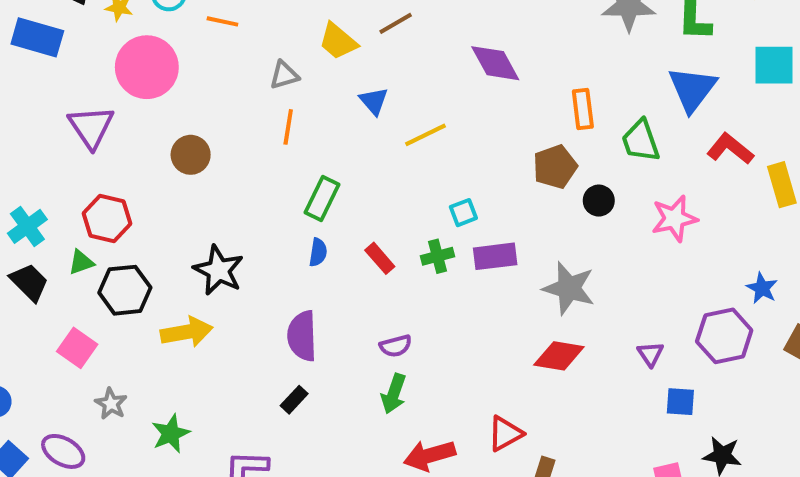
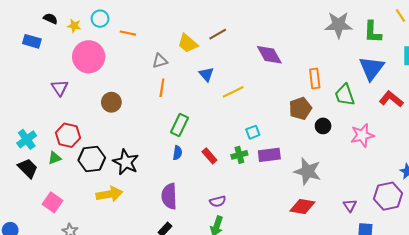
blue rectangle: (37, 37) -> (32, 41), size x0.7
purple triangle: (91, 127) -> (60, 88), size x0.7
black hexagon: (125, 290) -> (92, 159), moved

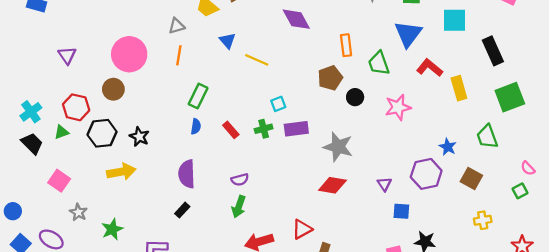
pink circle: (89, 57) -> (129, 54), moved
yellow line: (233, 92) -> (257, 60), turned 50
brown circle: (111, 102) -> (113, 89), moved
black star: (126, 162) -> (139, 137), size x0.7

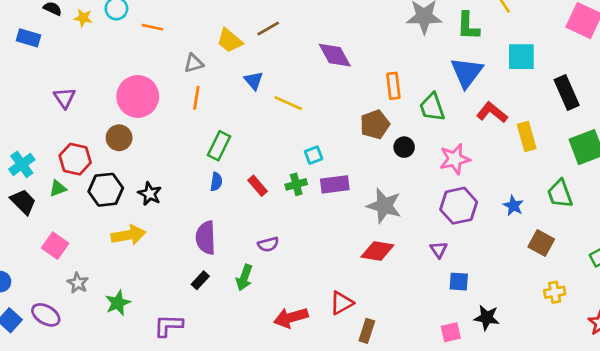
purple hexagon: (426, 174) -> (459, 206), moved
green arrow: (239, 207) -> (244, 278), moved

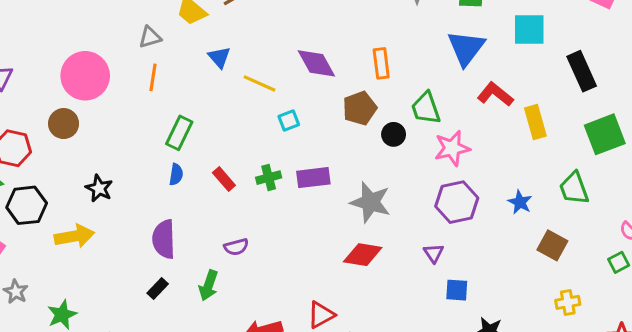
purple diamond: (335, 55) -> (316, 63), moved
green trapezoid: (432, 107) -> (426, 108), moved
cyan square: (314, 155) -> (289, 120), moved
black hexagon: (106, 190) -> (27, 205), moved

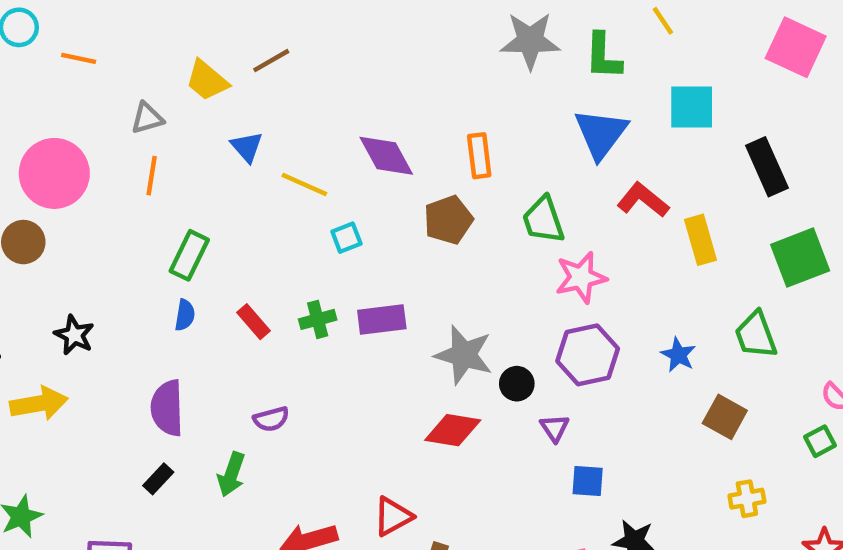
black circle: (394, 134) -> (517, 384), moved

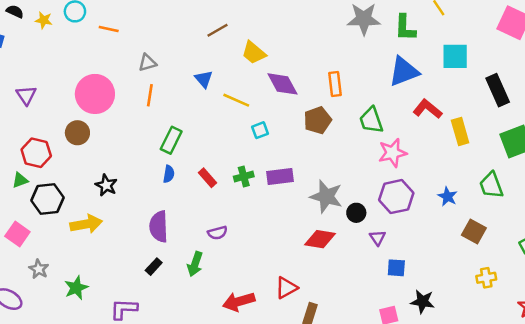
yellow trapezoid: (207, 80) -> (254, 53), moved
blue triangle: (601, 134) -> (404, 71), turned 32

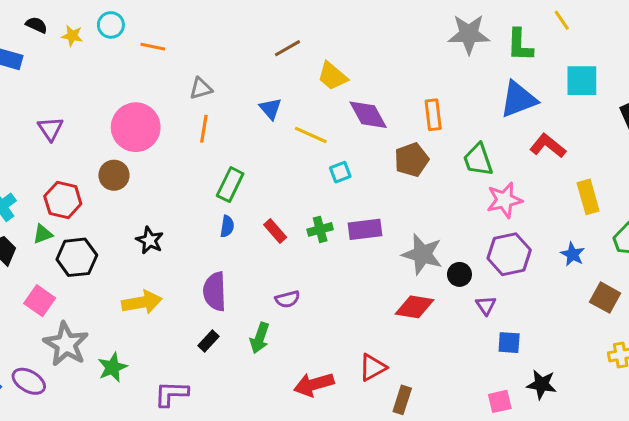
yellow rectangle: (460, 131) -> (588, 197), moved
yellow arrow: (86, 224) -> (142, 302), moved
gray star: (39, 269) -> (66, 344), size x1.8

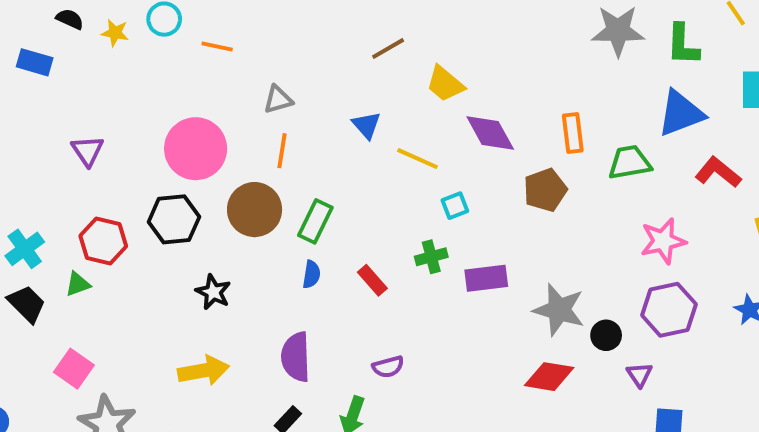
green trapezoid: (478, 160) -> (630, 162), moved, turned 99
brown circle: (114, 175) -> (255, 210), moved, size x1.4
green cross: (320, 229) -> (431, 257), moved
black hexagon: (77, 257) -> (174, 219), moved

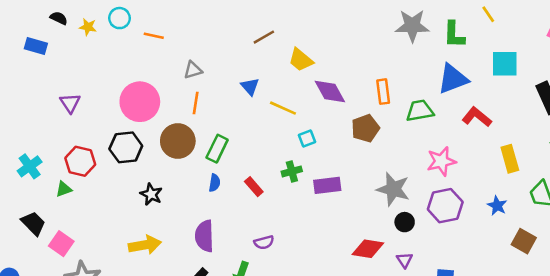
black trapezoid: (27, 304) -> (33, 223), moved
gray star: (559, 310) -> (393, 189), moved
purple triangle: (639, 375) -> (405, 260), moved

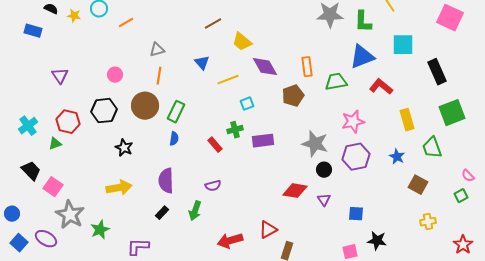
orange line: (154, 36) -> (126, 23), turned -42
pink circle: (140, 102) -> (115, 75), size x0.5
yellow line: (283, 108) -> (228, 80), turned -45
red rectangle: (254, 187) -> (215, 145), moved

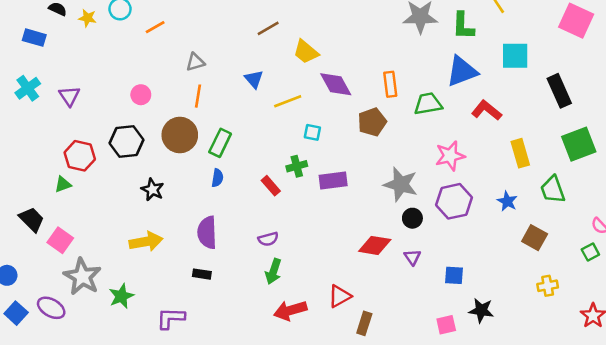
cyan square: (247, 104) -> (312, 132), turned 32
cyan cross: (28, 126) -> (28, 88), moved
green arrow: (195, 211) -> (273, 271), moved
black rectangle: (162, 213) -> (202, 274), turned 56

